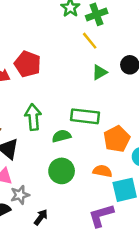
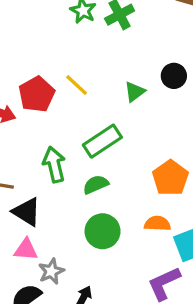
yellow line: (90, 41) -> (77, 85), moved
red pentagon: (28, 64) -> (37, 94), turned 30
green rectangle: (85, 116) -> (102, 141), moved, turned -32

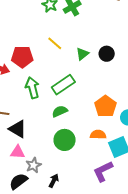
black circle: (174, 76) -> (107, 54), moved
yellow line: (77, 85) -> (55, 43), moved
red pentagon: (37, 94) -> (22, 57), turned 30
green arrow: (54, 164) -> (32, 88), moved

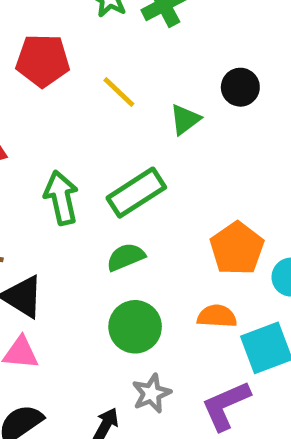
black circle: (107, 54) -> (240, 87), moved
red pentagon: (22, 57) -> (43, 61), moved
gray star: (34, 165) -> (151, 393), moved

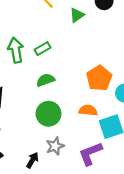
green rectangle: (136, 193) -> (43, 49), moved, size x0.6

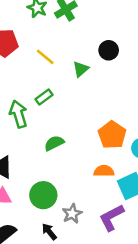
green rectangle: (43, 49) -> (44, 97), moved
green circle: (48, 114) -> (43, 195), moved
black arrow: (32, 160) -> (49, 232), turned -63

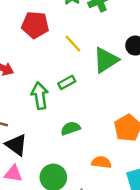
green triangle: (81, 69) -> (106, 60), size x1.6
orange semicircle: (104, 171) -> (101, 162), moved

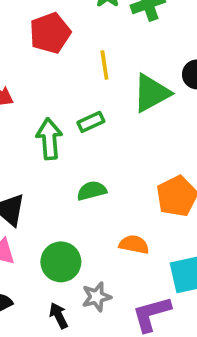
red pentagon: (35, 25) -> (50, 33), turned -30
yellow line: (73, 44) -> (104, 65), turned 30

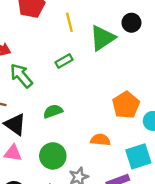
green arrow: (49, 139) -> (21, 76), moved, turned -30
green semicircle: (92, 191) -> (53, 111), moved

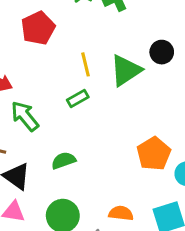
yellow line: (69, 22) -> (86, 64), moved
orange semicircle: (100, 140) -> (121, 213), moved

